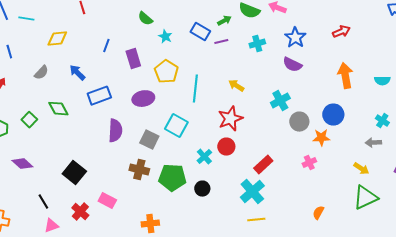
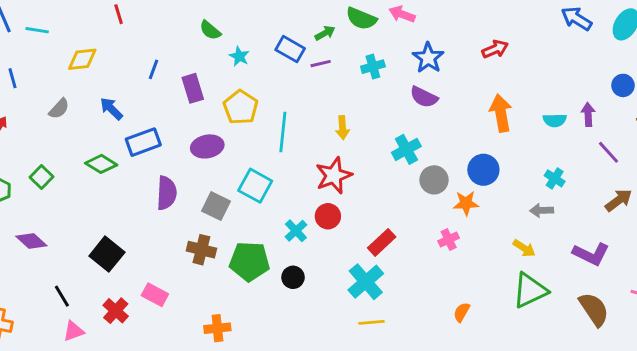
yellow arrow: (236, 86) -> (342, 128), turned -126
green diamond: (58, 109) -> (101, 164), moved, turned -30

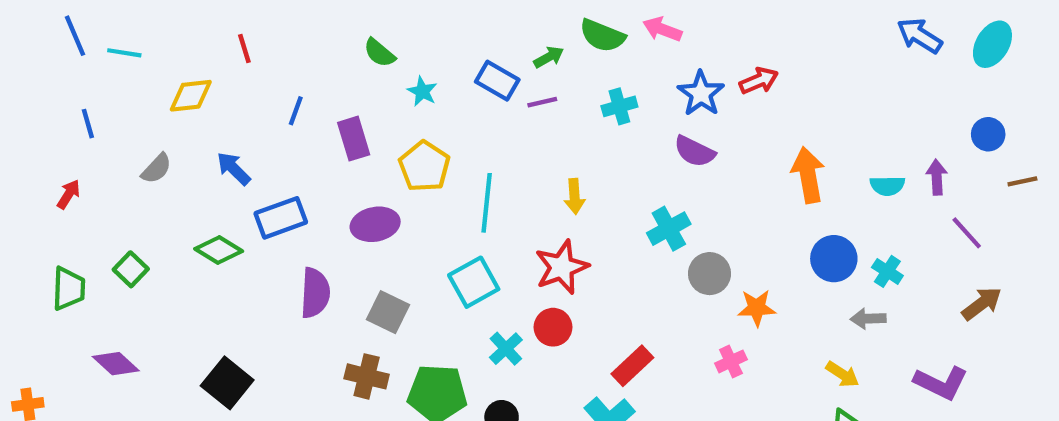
red line: (119, 14) -> (244, 49), moved
red arrow: (495, 49) -> (759, 81), moved
blue circle: (483, 170) -> (834, 259), moved
cyan square: (255, 186) -> (474, 282), moved, turned 32

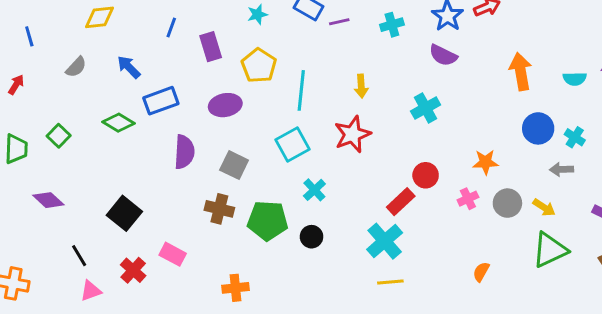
cyan star: (422, 91) -> (257, 14), turned 30
gray circle: (709, 274) -> (507, 203), moved
red circle: (553, 327) -> (426, 175), moved

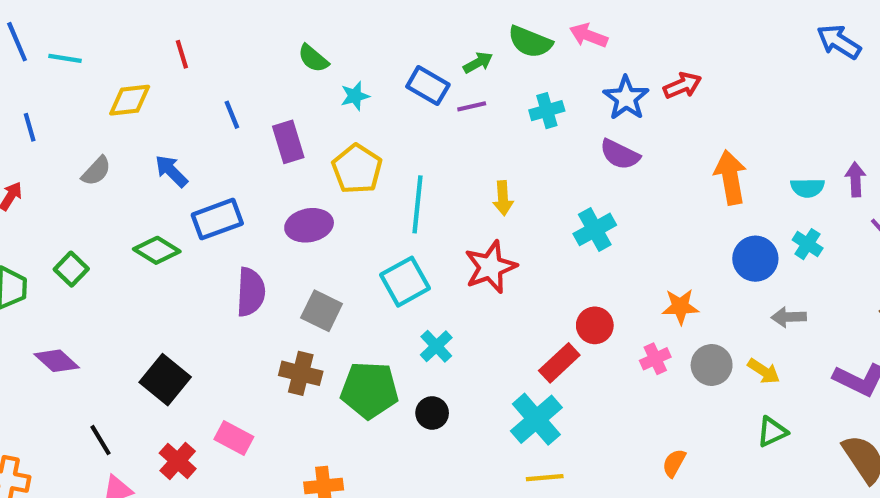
blue line: (171, 28) -> (232, 115), turned -42
cyan cross: (575, 137) -> (808, 244), moved
green triangle: (550, 250) -> (772, 432), size x0.6

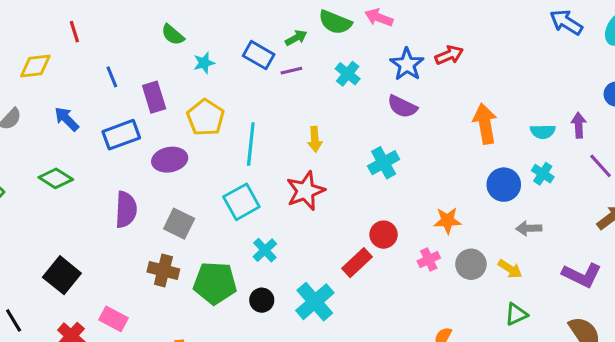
cyan cross: (547, 111) -> (348, 74), turned -35
blue rectangle: (217, 219) -> (121, 135), moved
cyan cross: (536, 419) -> (315, 302), moved

